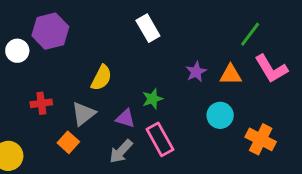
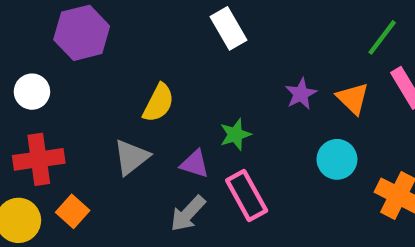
white circle: (17, 51) -> (32, 92), moved
orange triangle: (231, 75) -> (353, 98), turned 45
red cross: (41, 103) -> (39, 159), moved, size x1.5
orange square: (68, 142) -> (73, 211), moved

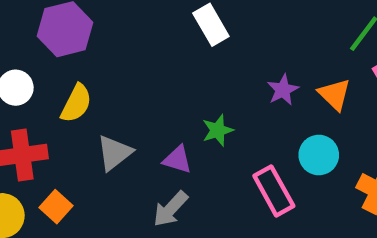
yellow semicircle: (158, 103) -> (76, 103), moved
pink rectangle: (247, 196) -> (274, 191), moved

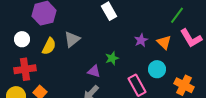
gray triangle: (114, 153) -> (72, 39), moved

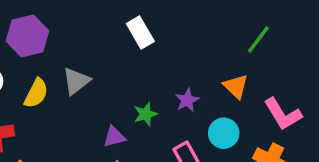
pink L-shape: (191, 38) -> (283, 114), moved
purple star: (141, 40) -> (187, 100), moved
purple triangle: (94, 71) -> (114, 137), turned -32

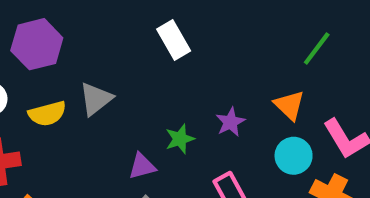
yellow semicircle: (36, 93) -> (47, 114), turned 48
cyan circle: (224, 133) -> (294, 156), moved

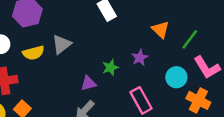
green line: (317, 48) -> (190, 39), moved
orange triangle: (289, 105) -> (161, 30), moved

